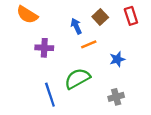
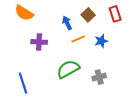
blue star: (117, 59) -> (101, 41), moved
blue line: (50, 95) -> (23, 83), moved
gray cross: (116, 97) -> (99, 77), moved

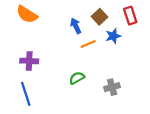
blue star: (101, 41) -> (113, 36), moved
purple cross: (39, 42) -> (29, 61), moved
green semicircle: (68, 69) -> (77, 78), size x0.6

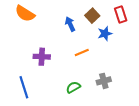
orange line: (88, 44) -> (82, 52), moved
purple cross: (29, 61) -> (42, 57), moved
green semicircle: (77, 78) -> (73, 87), moved

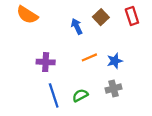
blue star: (105, 34) -> (115, 61), moved
blue line: (24, 87) -> (54, 95), moved

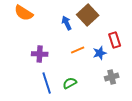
red rectangle: (132, 16) -> (115, 40), moved
brown square: (101, 17) -> (88, 15), size x1.5
gray cross: (114, 88) -> (112, 77), moved

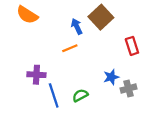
orange line: (78, 50) -> (70, 48), moved
blue star: (100, 53) -> (111, 77), moved
purple cross: (40, 54) -> (36, 75), moved

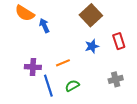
blue arrow: (77, 26) -> (44, 26), moved
orange line: (70, 48) -> (63, 63), moved
blue star: (111, 77) -> (92, 46), moved

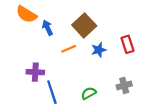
brown square: (91, 15) -> (84, 25), moved
orange line: (63, 63) -> (69, 49), moved
green semicircle: (72, 86) -> (89, 93), moved

